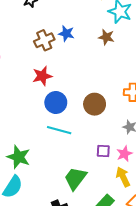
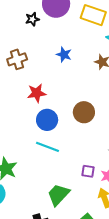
brown cross: (44, 40) -> (17, 59), moved
brown circle: (95, 104) -> (84, 112), moved

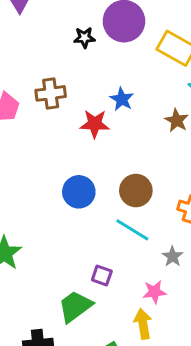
red star: (37, 93) -> (95, 124), moved
cyan line: (48, 147) -> (132, 230), moved
purple square: (88, 171) -> (102, 276), moved

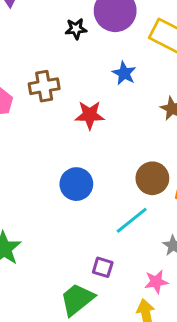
blue star: (122, 99) -> (124, 73), moved
brown circle: (136, 191) -> (152, 178), moved
cyan line: (132, 230) -> (132, 220), turned -68

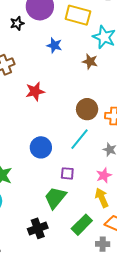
red star: (90, 115) -> (35, 91), moved
blue circle: (76, 184) -> (41, 147), moved

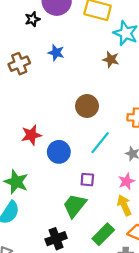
blue star: (54, 45) -> (56, 53), moved
red star: (35, 91) -> (31, 135), moved
brown circle: (87, 109) -> (87, 106), moved

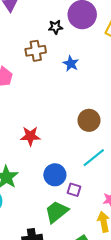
brown cross: (19, 64) -> (36, 51), moved
blue circle: (59, 152) -> (55, 175), moved

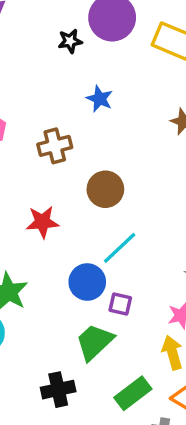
brown cross: (36, 51) -> (55, 146), moved
brown circle: (89, 120) -> (105, 189), moved
cyan line: (94, 158) -> (120, 248), moved

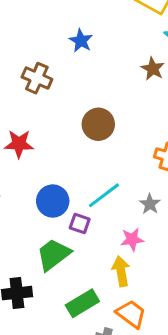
brown cross: (55, 146) -> (37, 78), turned 32
brown circle: (105, 189) -> (98, 124), moved
cyan line: (120, 248) -> (104, 195), moved

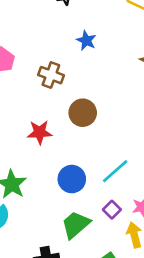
brown circle: (98, 124) -> (83, 113), moved
purple square: (80, 224) -> (112, 210), moved, turned 30

